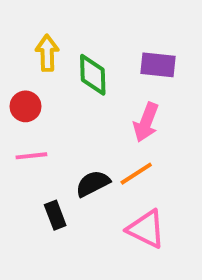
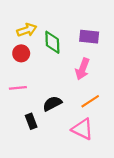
yellow arrow: (47, 53) -> (27, 30), turned 72
red circle: (26, 106) -> (21, 53), moved
orange line: (136, 174) -> (90, 101), moved

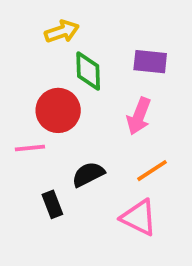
yellow arrow: (27, 30) -> (62, 32), moved
red circle: (21, 53) -> (58, 110), moved, size x1.5

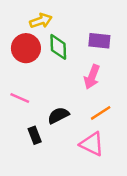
red circle: (58, 110) -> (26, 48), moved
pink line: (30, 148) -> (20, 98), turned 30

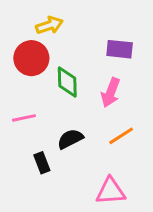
green diamond: (58, 47) -> (67, 82), moved
pink line: (20, 98) -> (24, 118), turned -36
pink triangle: (92, 144) -> (111, 191), moved, turned -30

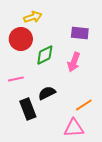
green diamond: (67, 82) -> (45, 55), turned 65
orange line: (121, 136) -> (84, 105), moved
black rectangle: (42, 163) -> (28, 109), size x1.5

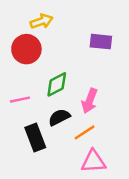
green diamond: (45, 55) -> (57, 84), moved
pink arrow: (74, 62) -> (90, 101), moved
orange line: (84, 105) -> (84, 132), moved

